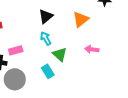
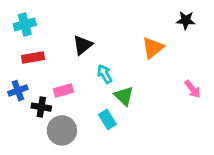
black triangle: (46, 16) -> (83, 45), moved
pink arrow: (92, 49) -> (193, 89), moved, turned -136

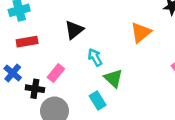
blue cross: (18, 91) -> (13, 73), turned -30
pink rectangle: (63, 91) -> (56, 73), turned -36

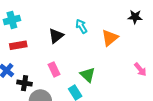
cyan arrow: (95, 57) -> (81, 26), moved
pink rectangle: (56, 73) -> (54, 69), moved, turned -64

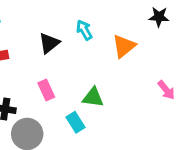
green triangle: (88, 75) -> (93, 97), turned -35

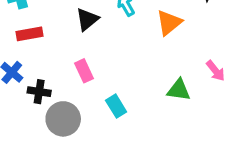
green triangle: (93, 97) -> (179, 90), moved

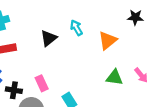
pink rectangle: (84, 71) -> (42, 83), moved
green triangle: (179, 90) -> (115, 77), moved

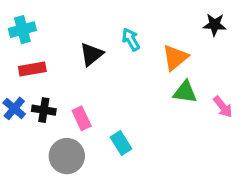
green triangle: (115, 77) -> (185, 92), moved
black cross: (14, 90) -> (44, 110), moved

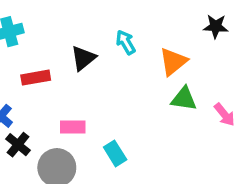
red rectangle: (32, 69) -> (36, 78), moved
black cross: (44, 110) -> (18, 145), moved, turned 30
pink rectangle: (82, 118) -> (73, 127), turned -65

